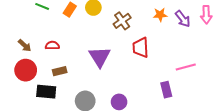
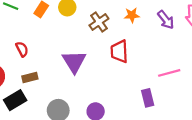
orange star: (160, 15) -> (132, 15), moved
red semicircle: (52, 45) -> (22, 49), turned 64
black rectangle: (46, 92) -> (15, 100), turned -36

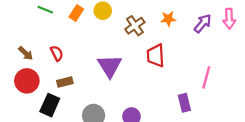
purple arrow: (166, 20) -> (203, 23), turned -102
pink line: (169, 73) -> (206, 77), turned -60
black rectangle: (15, 100) -> (50, 105), turned -35

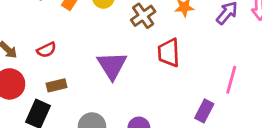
red semicircle: (57, 53) -> (47, 50), turned 91
purple rectangle: (184, 103) -> (204, 111), turned 42

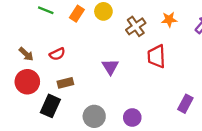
purple triangle: (112, 65) -> (110, 67), size x0.7

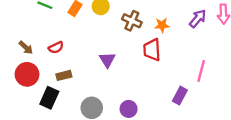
orange star: (169, 19) -> (162, 25), moved
brown cross: (136, 26) -> (132, 21), turned -30

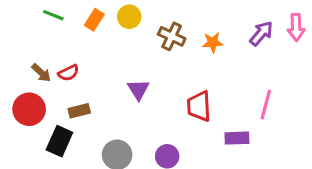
brown arrow: (26, 48) -> (41, 73), moved
red trapezoid: (152, 50) -> (199, 106), moved
purple rectangle: (180, 96) -> (237, 138), turned 60

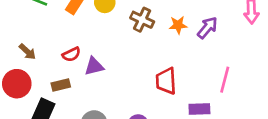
purple arrow: (261, 33) -> (207, 28), moved
red semicircle: (69, 73) -> (71, 54), moved
purple triangle: (138, 90) -> (94, 66), moved, turned 48

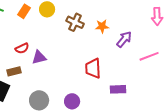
purple arrow: (207, 28) -> (124, 39), moved
pink line: (225, 80) -> (149, 56), moved, turned 54

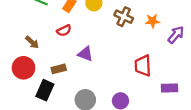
red semicircle: (22, 48) -> (64, 31), moved
purple triangle: (39, 57) -> (85, 54), turned 35

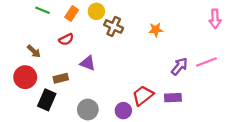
brown cross: (124, 17) -> (114, 26), moved
purple arrow: (176, 35) -> (179, 66), moved
red trapezoid: (143, 66) -> (143, 95), moved, turned 55

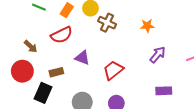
red semicircle: (66, 39) -> (62, 35), size x1.5
purple arrow: (179, 66) -> (158, 55), moved
red trapezoid: (143, 95) -> (113, 70), moved

